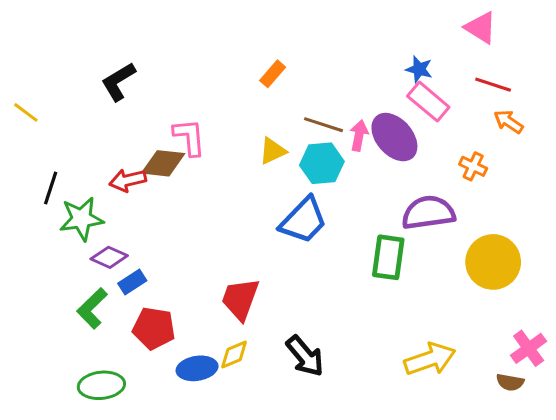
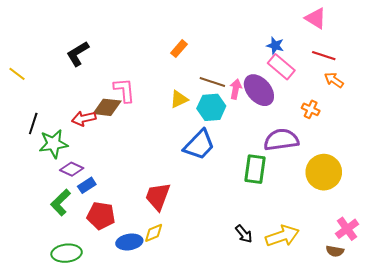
black arrow: (305, 356) -> (244, 234), moved, size x0.7

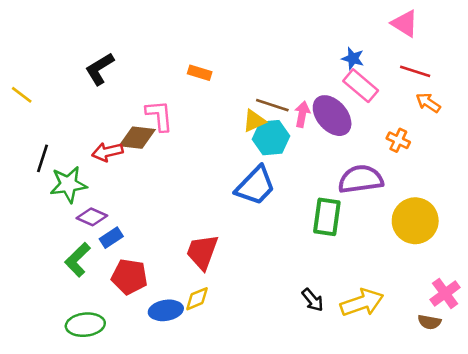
orange rectangle: (179, 49) -> (200, 73), moved, turned 66
yellow triangle: (179, 99) -> (254, 121), moved

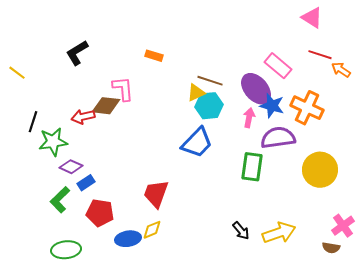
blue star: (353, 58) -> (272, 106), moved, size x1.4
orange arrow: (428, 103) -> (341, 70), moved
pink arrow: (302, 114) -> (249, 118), moved
orange cross: (398, 140) -> (307, 108), size x1.8

